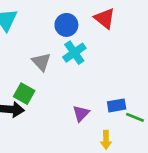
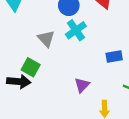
blue rectangle: (117, 105) -> (114, 56), moved

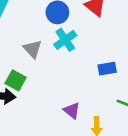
purple triangle: (82, 85) -> (72, 110), moved, turned -35

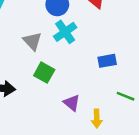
green square: (16, 80) -> (44, 73), moved

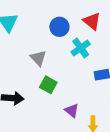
cyan cross: (65, 32) -> (81, 48), moved

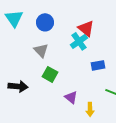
red triangle: (92, 21) -> (86, 28), moved
blue circle: (59, 27) -> (45, 22), moved

